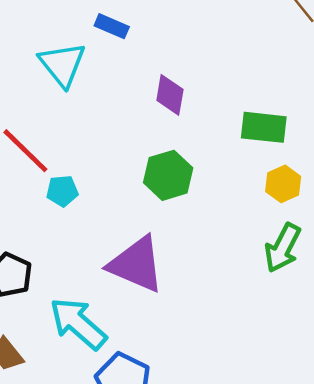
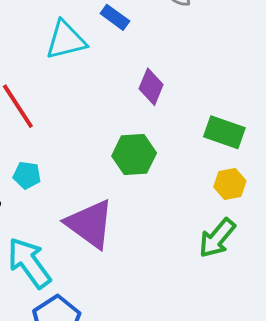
cyan triangle: (62, 64) -> (66, 40), turned 42
cyan pentagon: (62, 191) -> (27, 175), moved

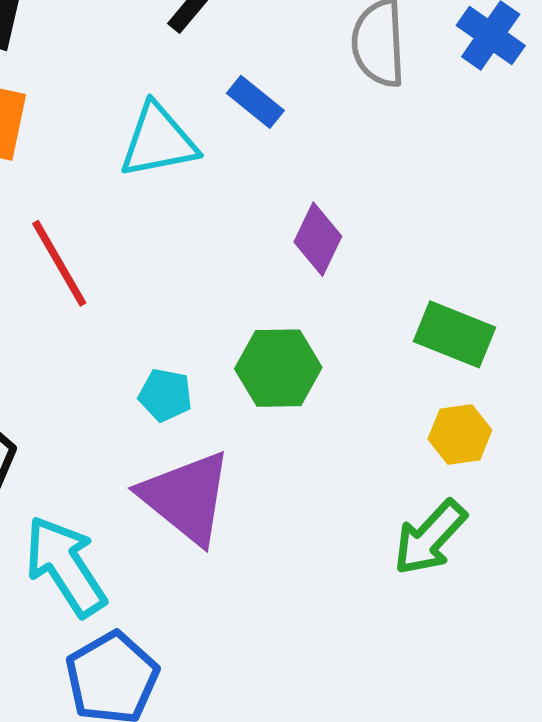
cyan pentagon: (27, 175) -> (165, 395), moved

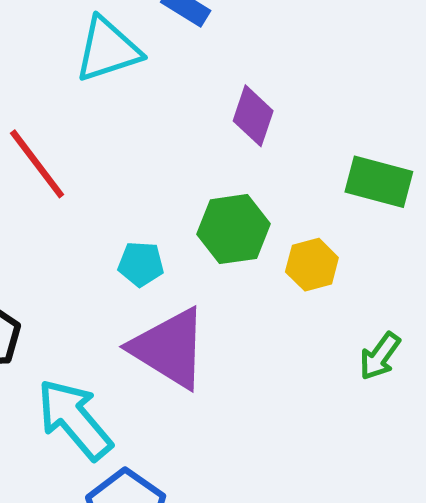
yellow hexagon: (460, 435) -> (312, 265), moved
green arrow: (430, 537) -> (380, 356), size x0.7

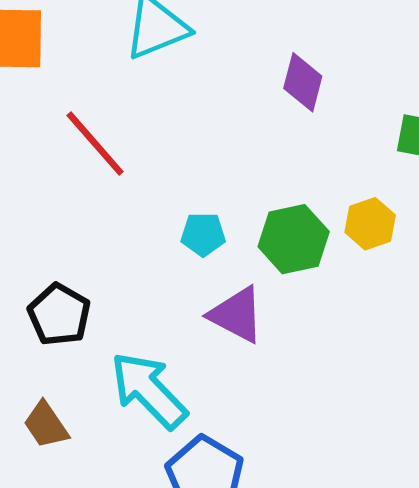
green hexagon: (233, 229) -> (294, 239), moved
purple triangle: (169, 348) -> (236, 315), size x0.7

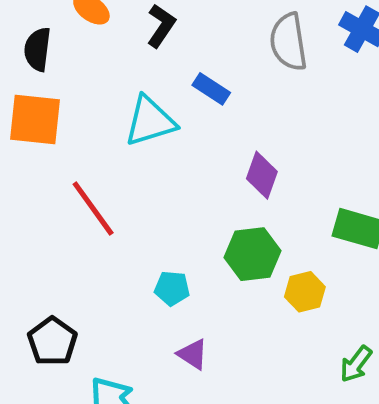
green hexagon: (294, 239) -> (253, 254), moved
purple triangle: (236, 315) -> (193, 354), size x0.7

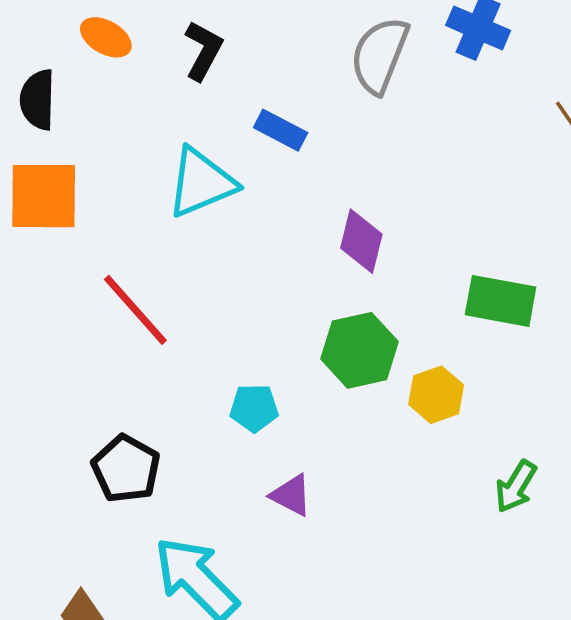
gray semicircle: (288, 42) -> (380, 55), turned 36
black pentagon: (52, 341) -> (126, 469), moved

